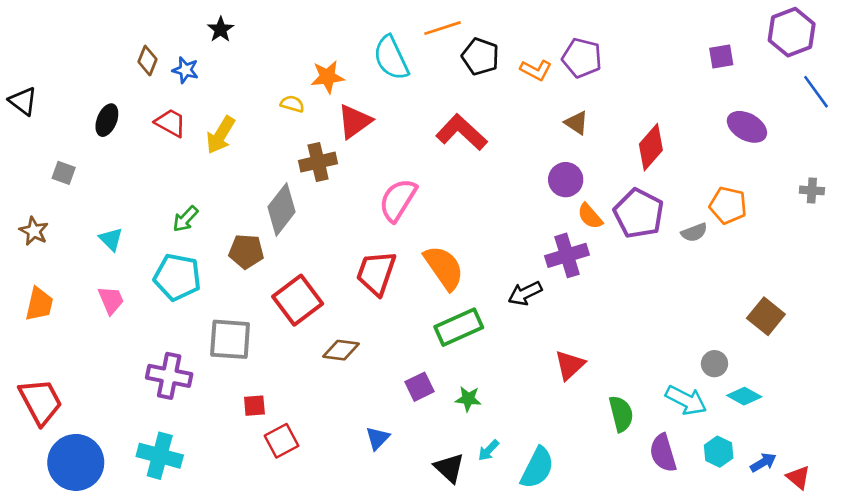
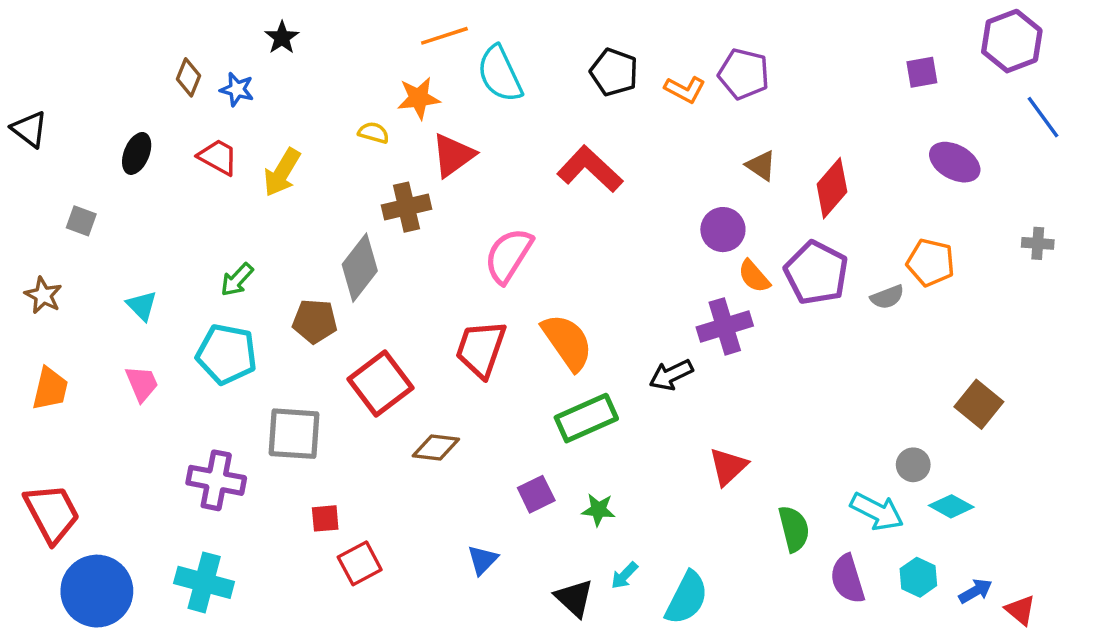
orange line: (443, 28) -> (444, 36), moved
brown triangle: (576, 123) -> (761, 166), moved

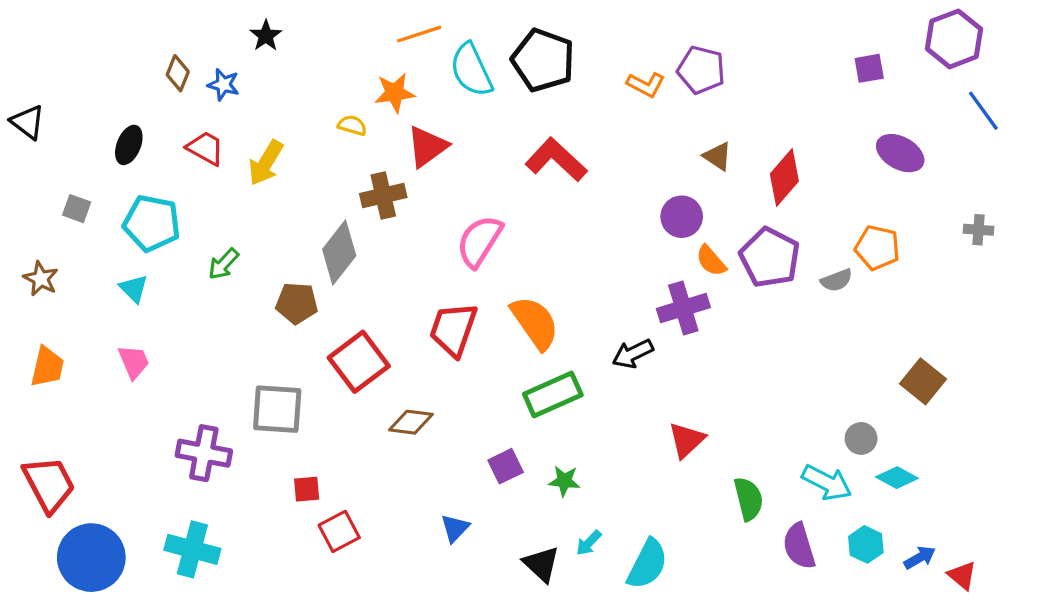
black pentagon: (614, 72) -> (543, 60), moved, size x1.4
cyan pentagon: (227, 354) -> (152, 223), moved

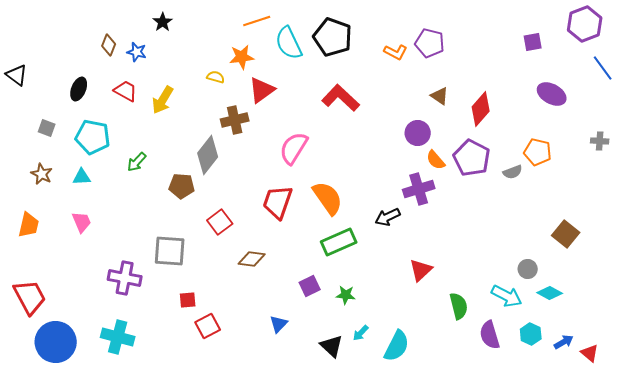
brown star: (41, 279) -> (42, 174), moved
cyan triangle: (134, 288) -> (82, 177), turned -48
red square: (359, 362) -> (220, 222), size x0.7

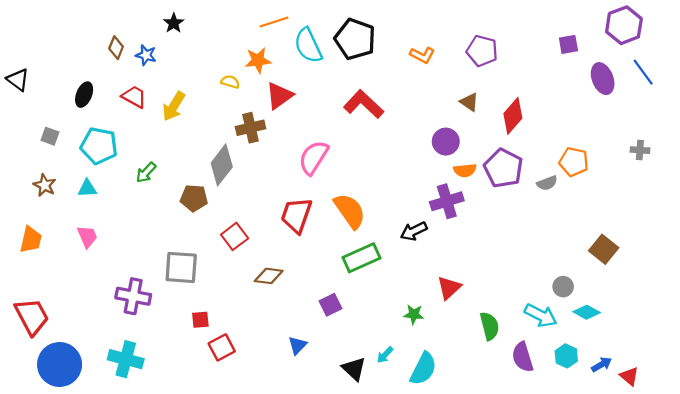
purple pentagon: (430, 43) -> (482, 51), moved
purple ellipse: (552, 94) -> (603, 79), moved, turned 40
orange semicircle: (436, 160) -> (465, 170), turned -55
green star: (346, 295) -> (414, 314), moved

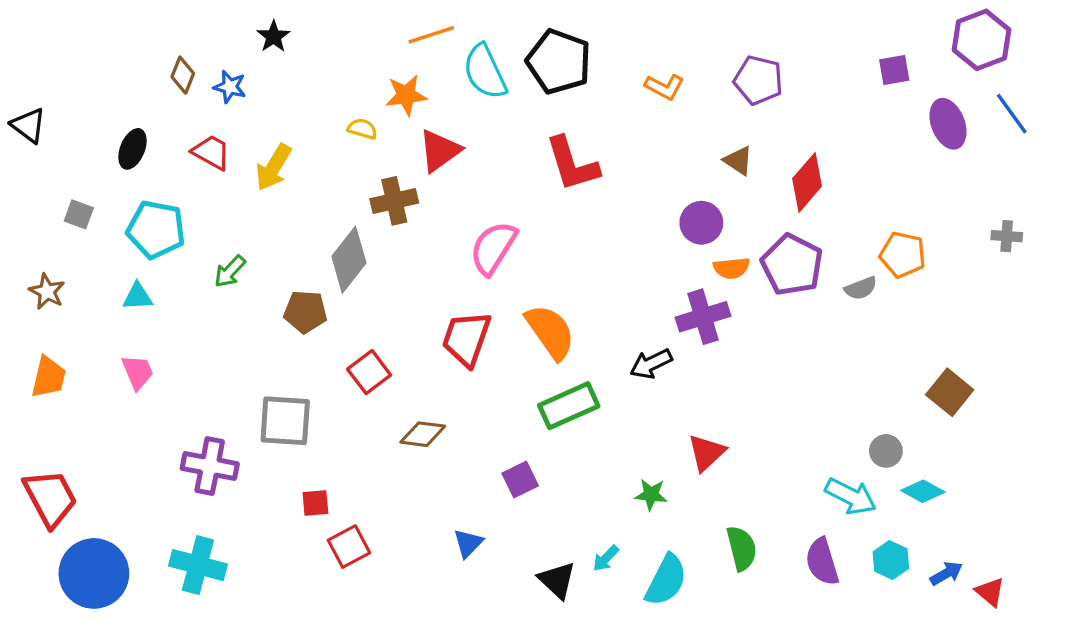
red L-shape: (364, 104) -> (572, 164), turned -150
brown star: (45, 185) -> (47, 292), moved
green semicircle: (490, 326) -> (742, 548), moved

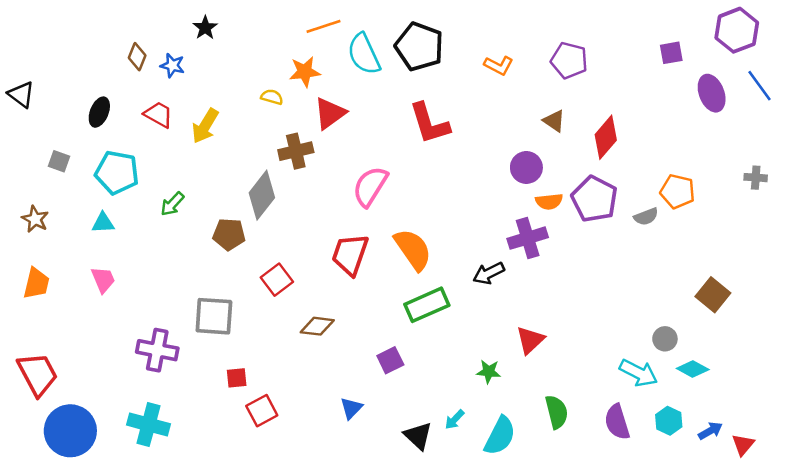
red triangle: (990, 592) -> (743, 445), turned 30

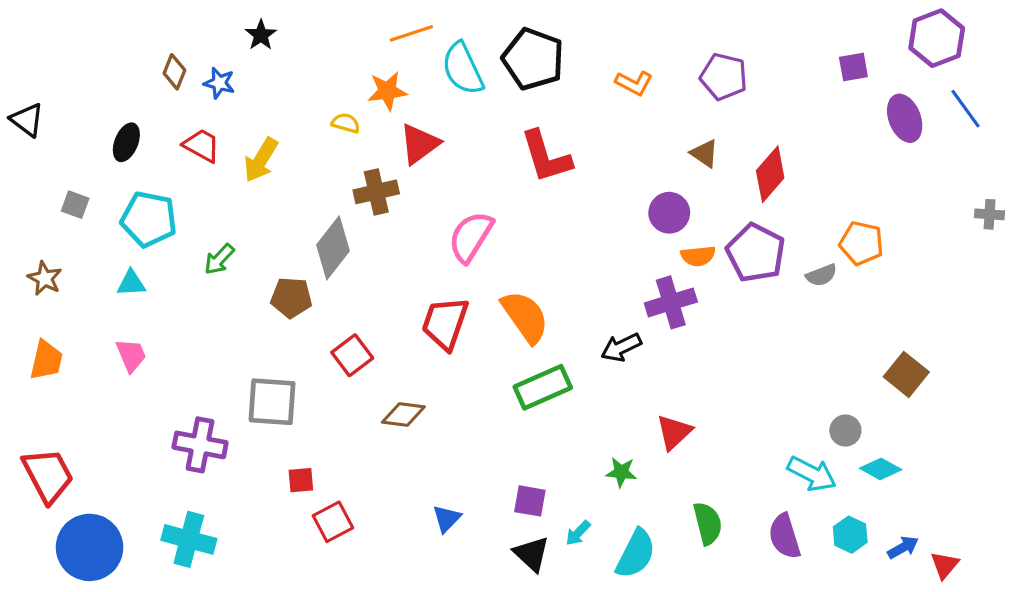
gray cross: (756, 178) -> (990, 214), moved
purple square: (390, 360) -> (530, 501), moved, turned 36

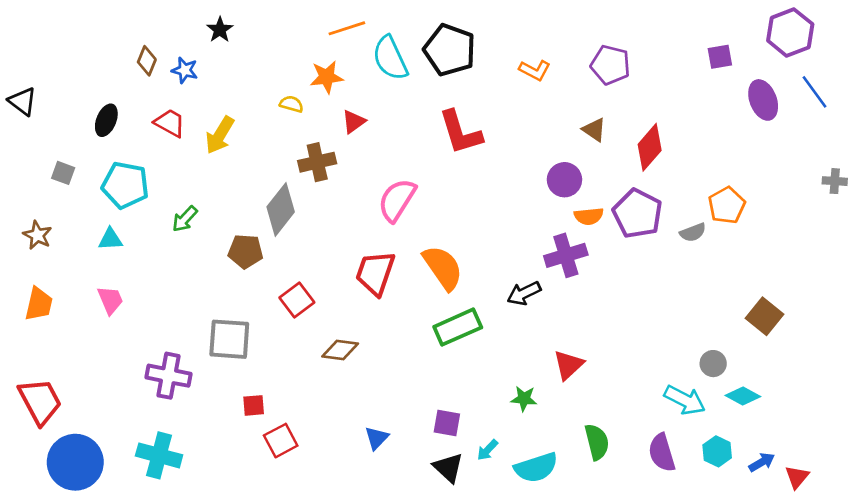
red triangle: (419, 144) -> (354, 122), size x0.7
orange pentagon: (861, 243) -> (727, 205), turned 30
cyan semicircle: (636, 554) -> (536, 468), turned 45

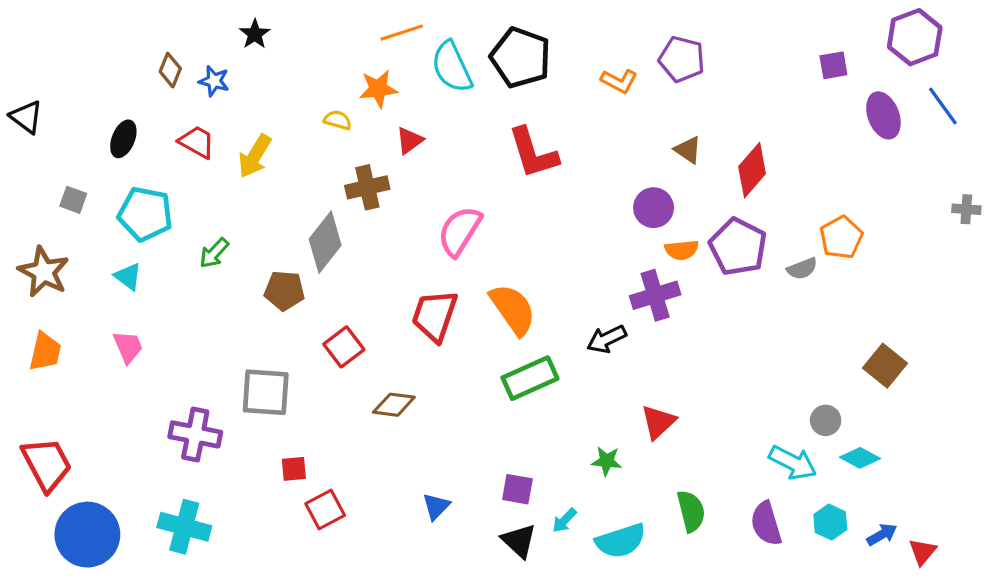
purple pentagon: (610, 65) -> (682, 59), moved
brown star: (37, 235) -> (44, 272), size x1.5
cyan triangle: (110, 239) -> (128, 276), turned 40

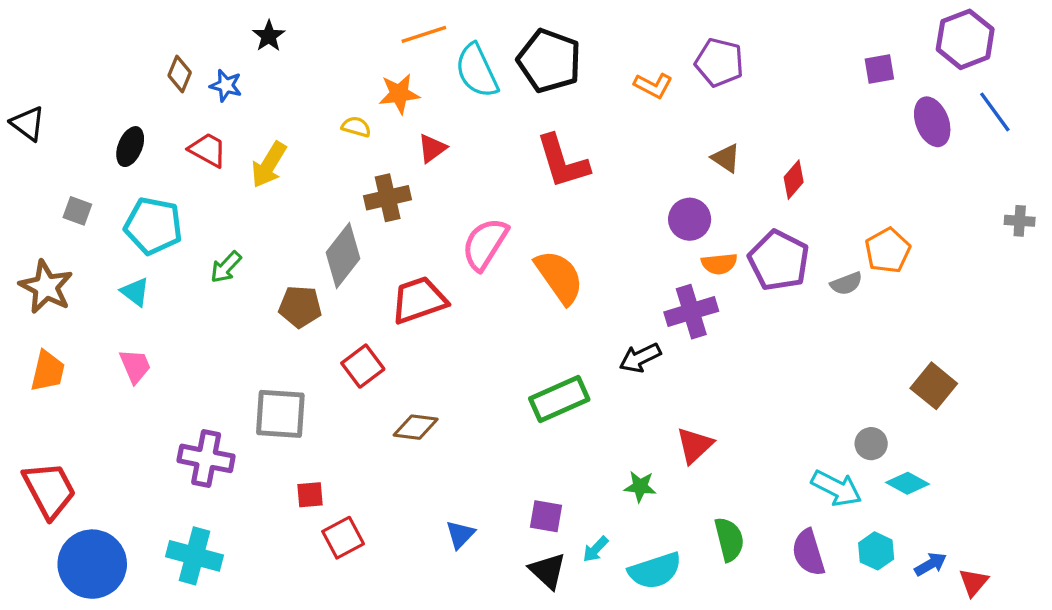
red diamond: (752, 170) -> (794, 180), size x0.7
orange semicircle: (513, 309) -> (559, 277), moved
red trapezoid: (435, 316) -> (419, 300), moved, turned 52

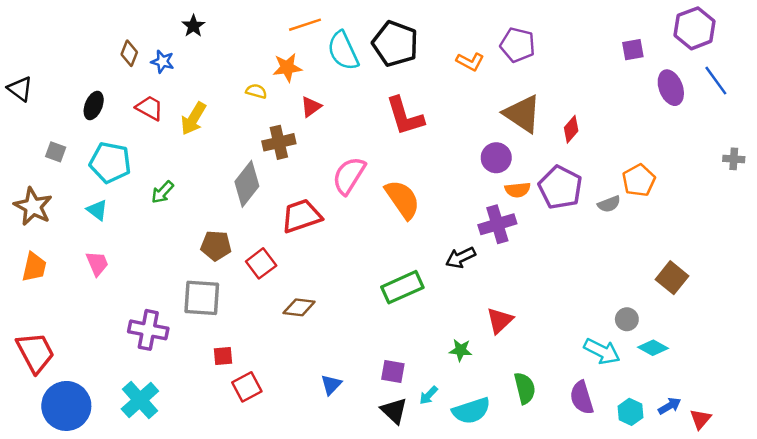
brown triangle: (726, 158) -> (522, 114), size x1.8
brown pentagon: (300, 307) -> (216, 246), moved
cyan hexagon: (876, 551) -> (630, 412), moved
cyan cross: (195, 556) -> (140, 400), turned 33

